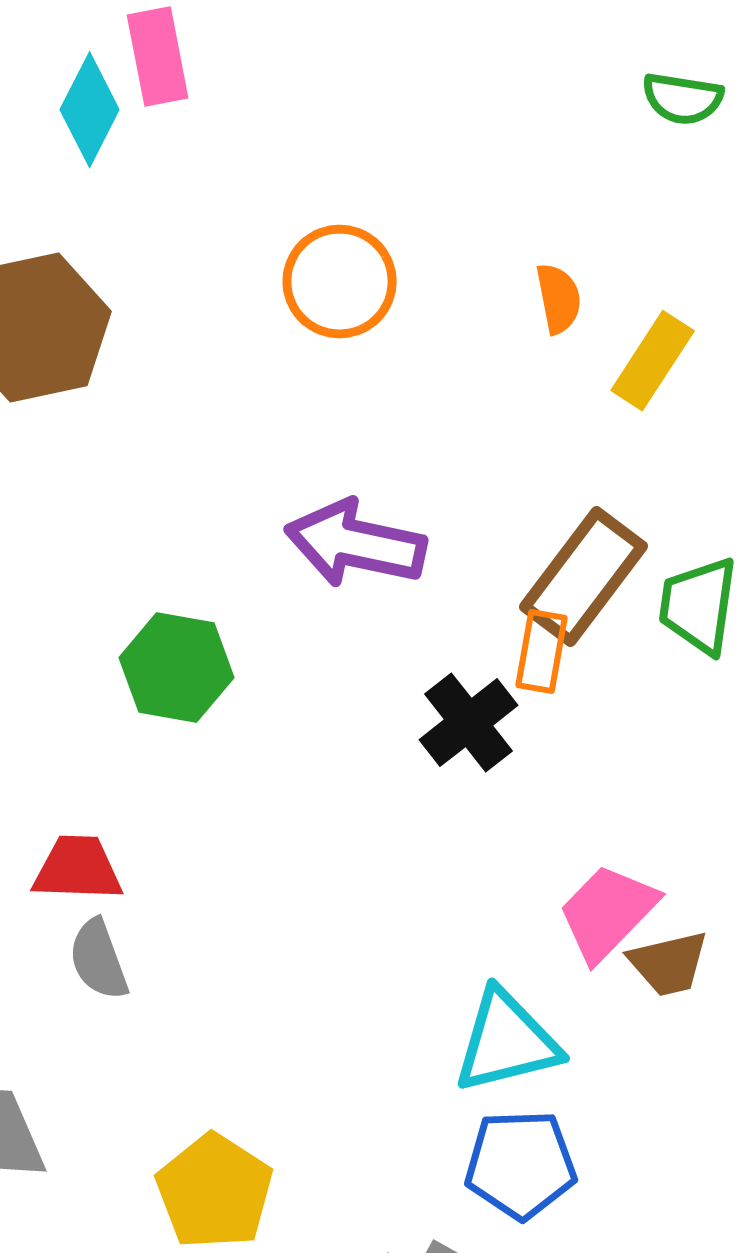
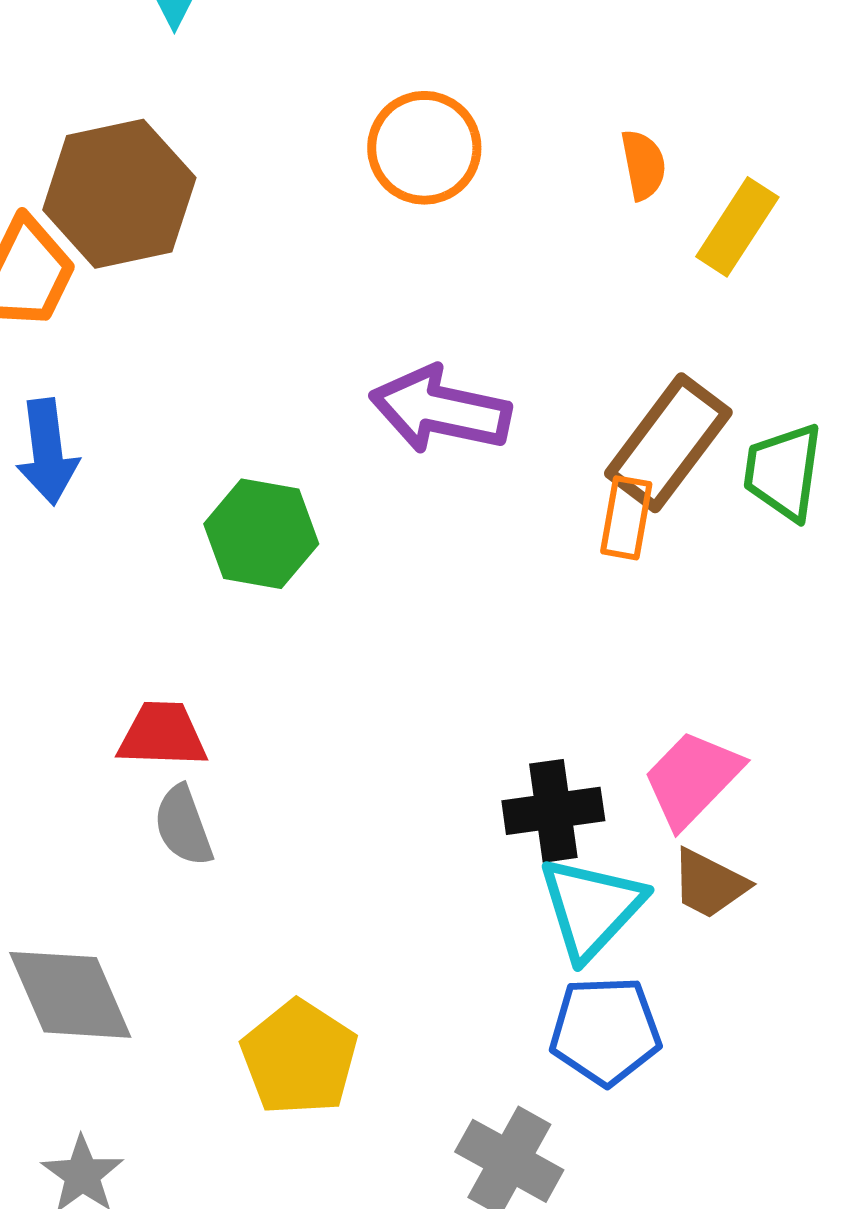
black cross: (469, 723) -> (553, 811), moved, turned 30
brown trapezoid: (669, 964) -> (709, 884), moved, turned 40
cyan triangle: (507, 1042) -> (591, 908), turned -33

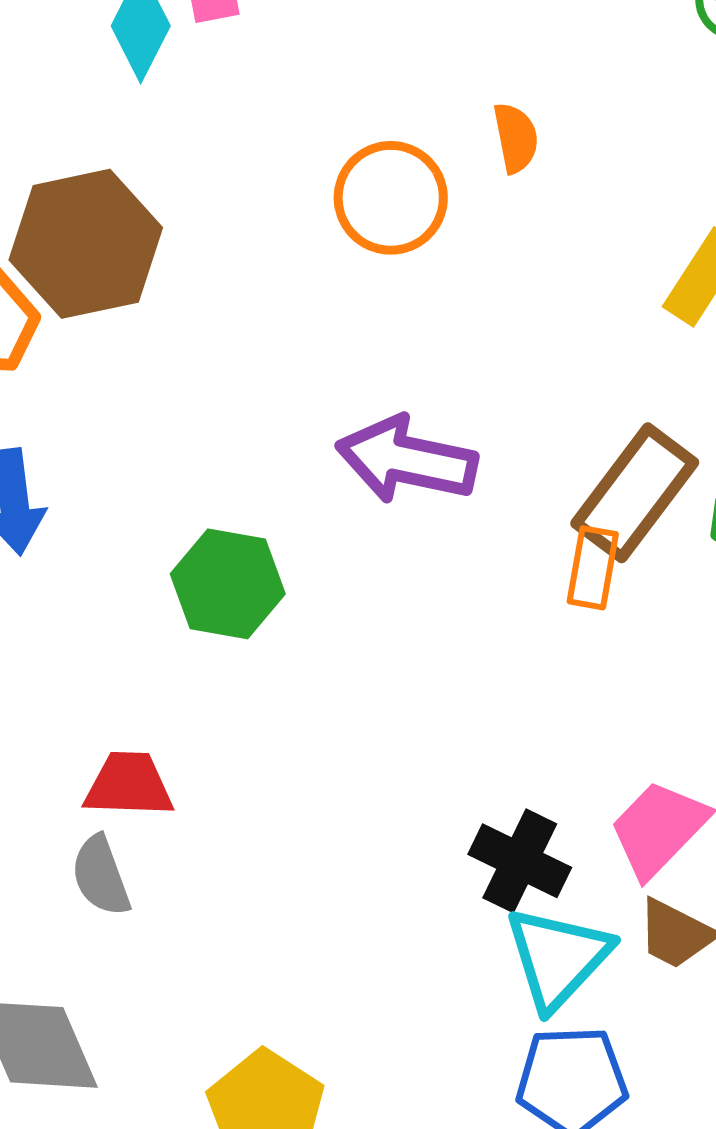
orange semicircle: (643, 165) -> (516, 138), moved
black cross: (553, 811) -> (520, 861), turned 34
gray semicircle: (183, 826) -> (101, 876), moved

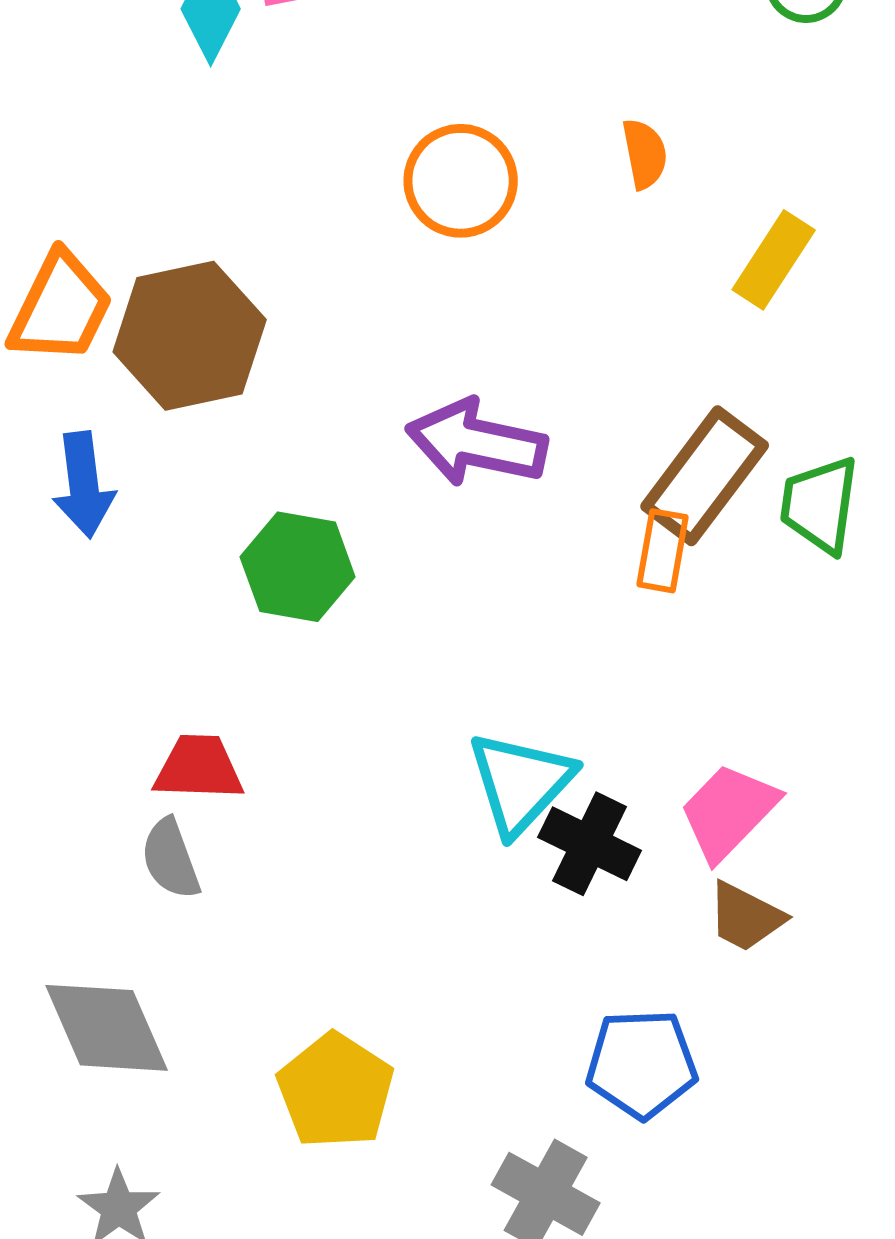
orange semicircle: (516, 138) -> (645, 154), moved
brown hexagon: (86, 244) -> (190, 336), moved
cyan triangle: (558, 958) -> (521, 783), moved

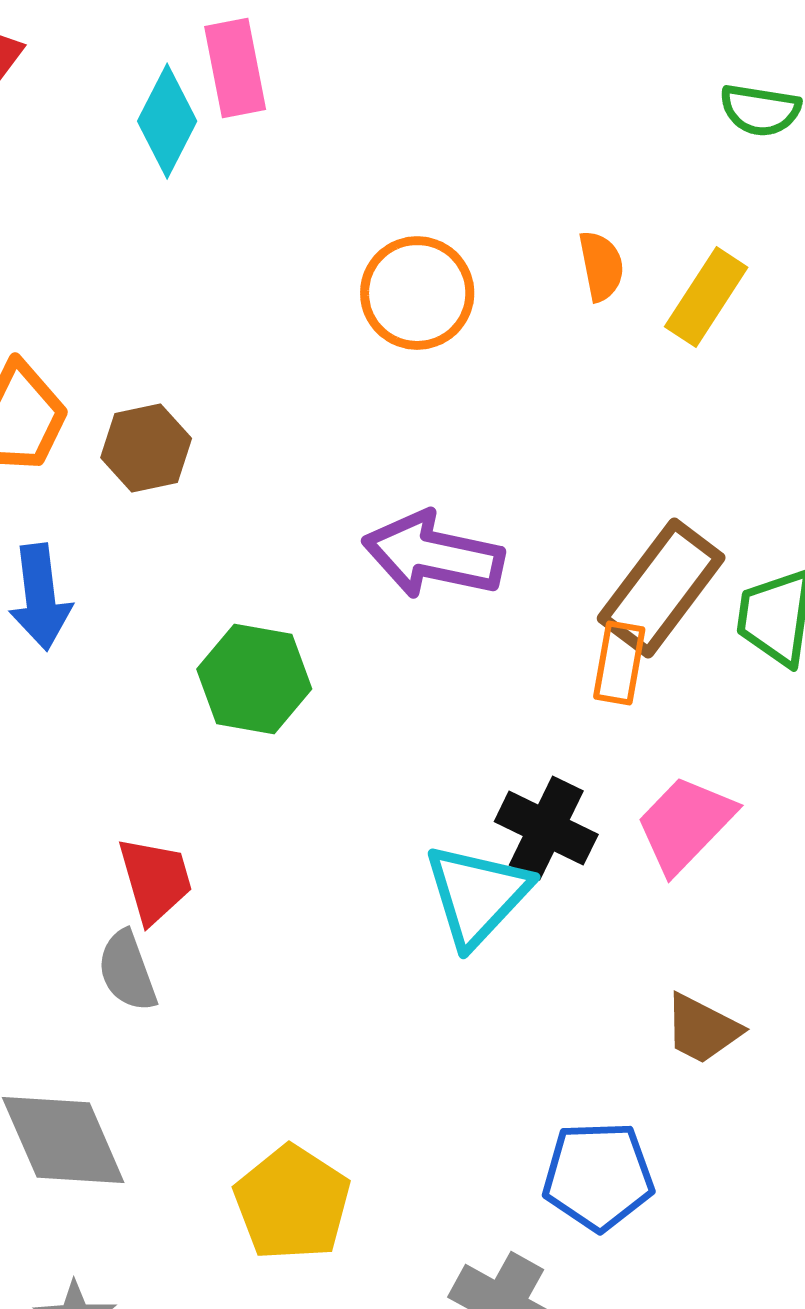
yellow rectangle: (774, 260) -> (706, 297), moved
brown hexagon: (190, 336) -> (146, 448), size x0.6
red trapezoid: (199, 768) -> (155, 880), turned 72
pink trapezoid: (729, 812) -> (685, 824), moved
black cross: (590, 844) -> (546, 828), moved

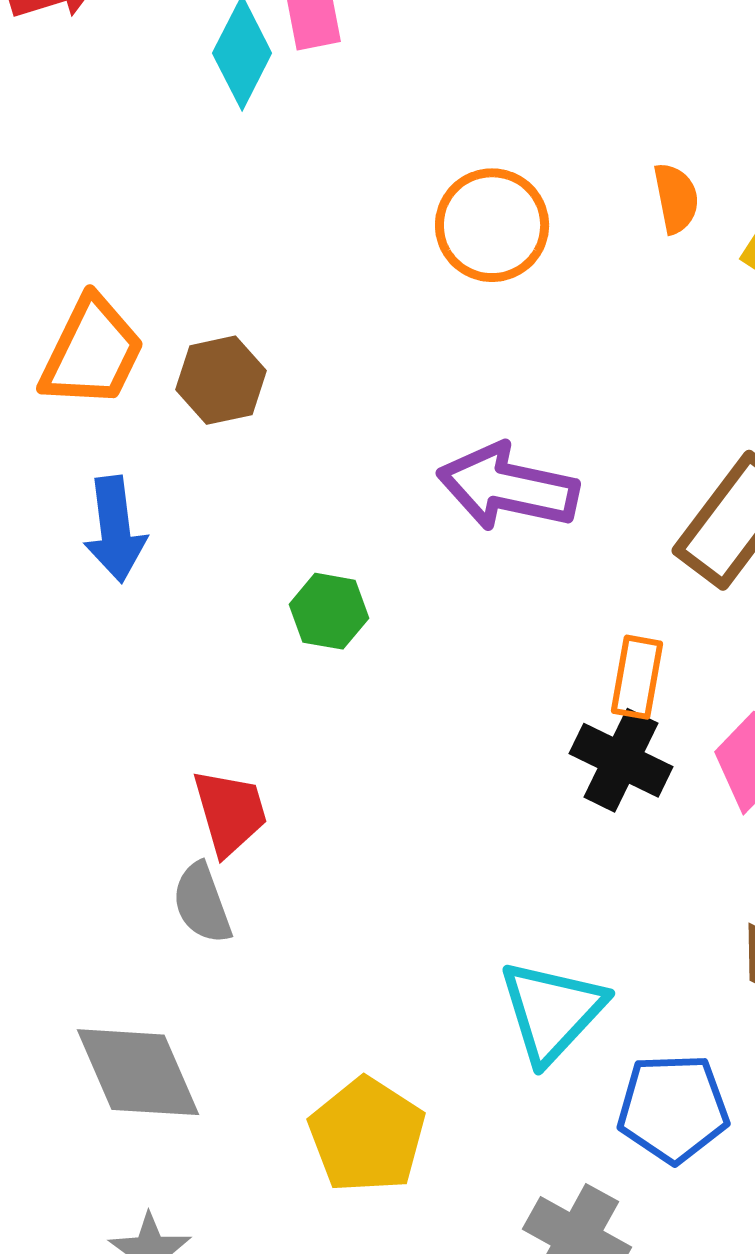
orange rectangle: (619, 663) -> (637, 677), moved
green hexagon: (254, 679) -> (329, 611), size x0.7
cyan triangle: (477, 895) -> (552, 1011), moved

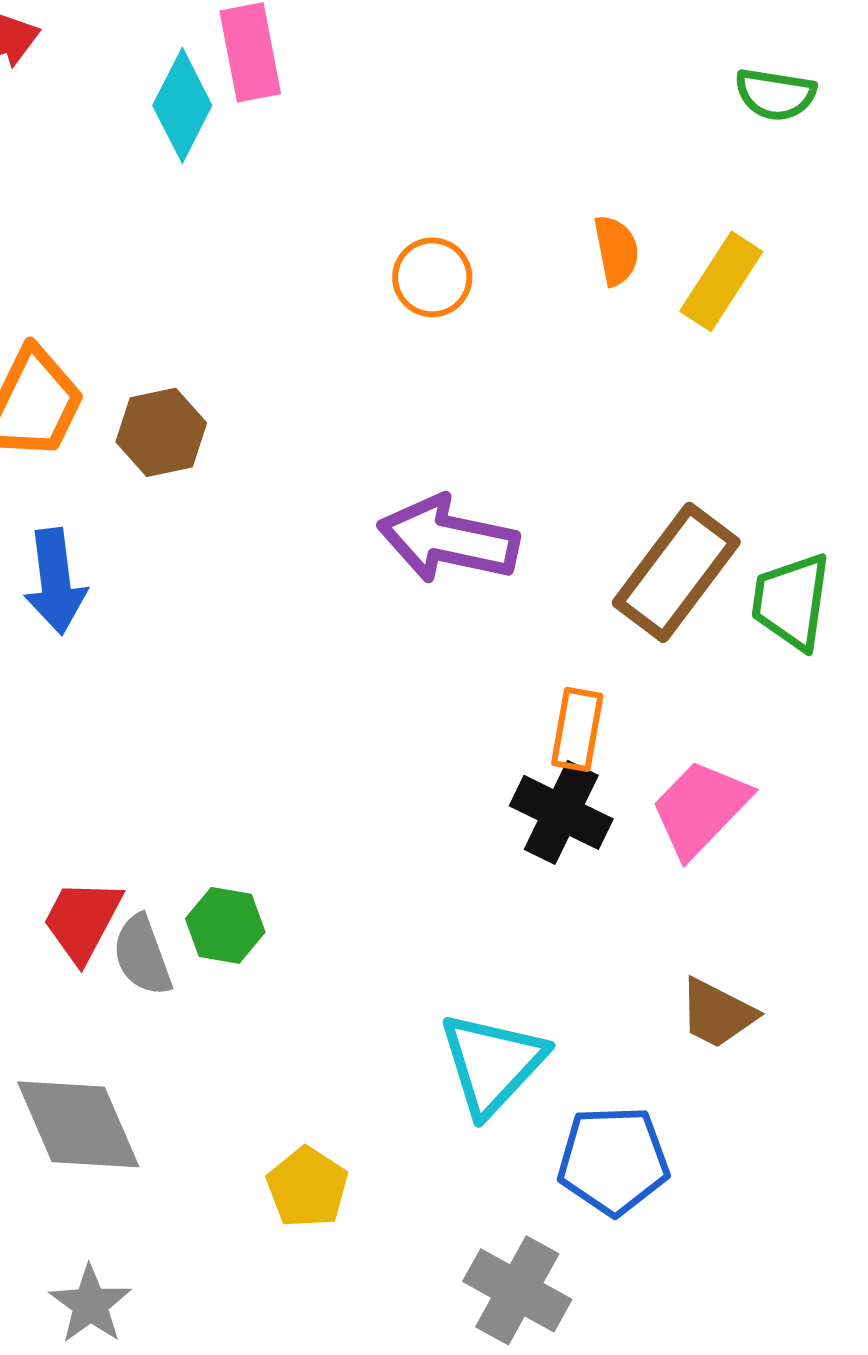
orange circle: (492, 225) -> (432, 277), size x0.7
green hexagon: (329, 611) -> (225, 925), moved
red trapezoid: (230, 812) -> (82, 920), moved, turned -136
yellow pentagon: (367, 1135) -> (307, 1187), size x0.7

